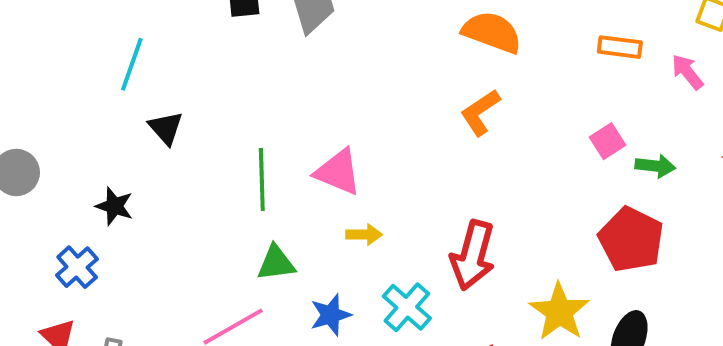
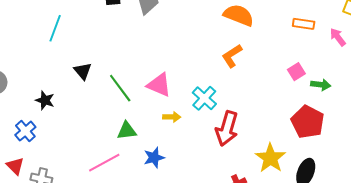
black triangle: (166, 128) -> (83, 71), moved
green line: (262, 180) -> (120, 88), turned -36
cyan cross: (407, 307) -> (204, 98), moved

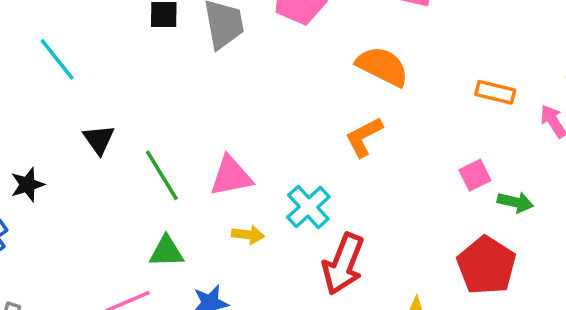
cyan line: (55, 28) -> (57, 59), turned -64
pink triangle: (159, 85) -> (231, 176), turned -40
black star: (45, 100) -> (27, 185), turned 30

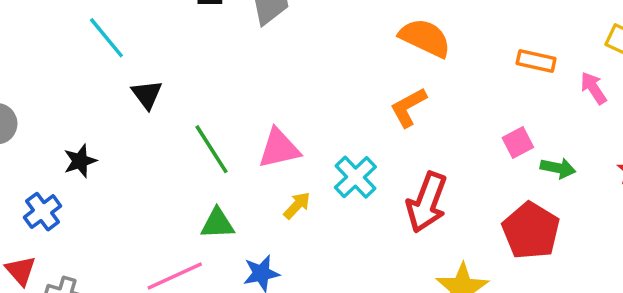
black triangle: (99, 139) -> (147, 94), moved
yellow arrow: (248, 235) -> (297, 205), turned -52
red arrow: (343, 264) -> (427, 202), moved

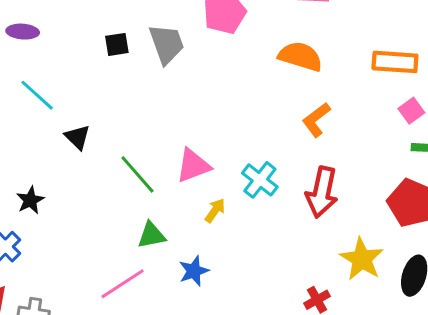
orange rectangle: (536, 61) -> (395, 62), size x1.4
orange L-shape: (408, 107) -> (316, 120), moved
pink square: (518, 143) -> (411, 111), moved

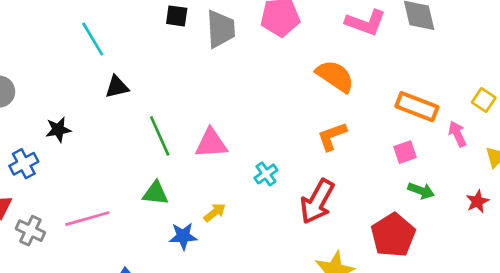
pink square: (411, 111) -> (405, 152), moved
black triangle: (77, 137) -> (117, 87), turned 45
cyan cross: (260, 180) -> (266, 174), size x0.7
yellow arrow: (215, 211) -> (215, 212), moved
pink line: (123, 284) -> (87, 219), moved

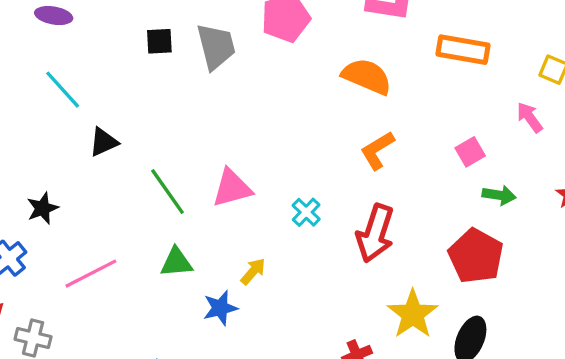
orange rectangle: (417, 107) -> (463, 50), moved
pink line: (87, 219) -> (91, 274), moved

